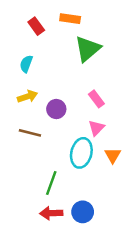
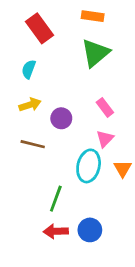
orange rectangle: (70, 19) -> (93, 16), moved
red rectangle: (36, 26) -> (39, 28), size x1.5

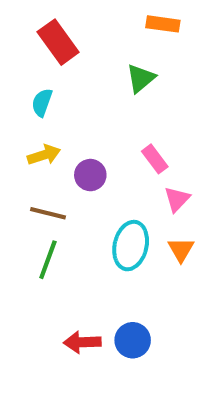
orange rectangle: (93, 16) -> (163, 24), moved
green triangle: (95, 53) -> (141, 78), size x0.7
pink triangle: (105, 139) -> (177, 199), moved
green line: (56, 199) -> (48, 260), moved

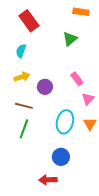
blue circle: (133, 340) -> (61, 157), moved
red arrow: (82, 342) -> (48, 180), moved

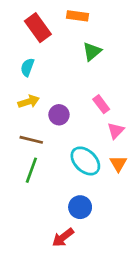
orange rectangle: (81, 12) -> (77, 16), moved
cyan ellipse: (65, 122) -> (85, 161), turned -60
red arrow: (48, 180) -> (63, 237), turned -36

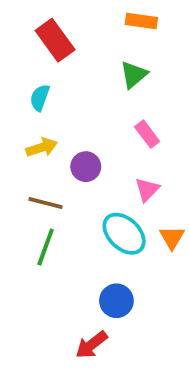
orange rectangle: (77, 16) -> (141, 21), moved
pink rectangle: (101, 104) -> (147, 134), moved
pink triangle: (116, 131) -> (147, 190), moved

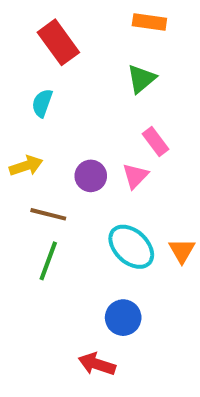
yellow arrow: (42, 147) -> (26, 166), moved
pink triangle: (147, 190) -> (135, 176), moved
red arrow: (92, 345) -> (97, 364), turned 56

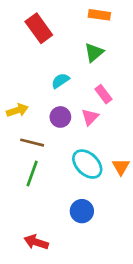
cyan semicircle: (42, 103) -> (60, 81), moved, turned 36
red arrow: (97, 364) -> (36, 242), moved

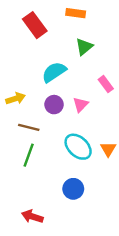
orange rectangle: (99, 15) -> (76, 13), moved
cyan semicircle: (60, 81) -> (54, 72), size x1.5
pink rectangle: (103, 94) -> (106, 84), moved

